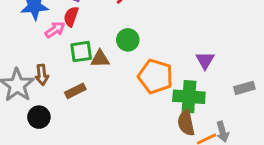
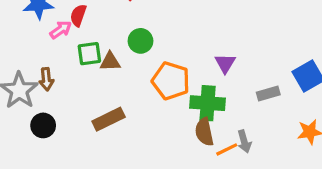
brown rectangle: (75, 91) -> (109, 119), moved, size x1.4

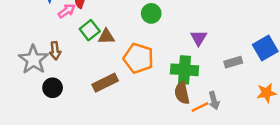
green circle: (140, 41) -> (151, 13), moved
green square: (89, 54) -> (90, 30), turned -30
orange pentagon: (171, 81) -> (138, 58), moved

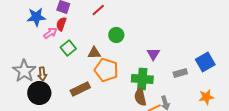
brown triangle: (106, 37) -> (94, 53), moved
brown arrow: (55, 51) -> (42, 74), moved
black circle: (53, 88) -> (39, 93), size x1.5

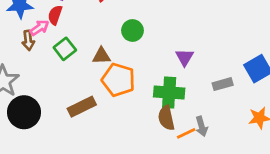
brown arrow: (42, 74) -> (28, 40), moved

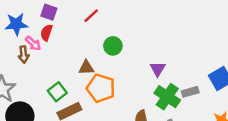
pink arrow: (39, 28) -> (33, 43), turned 77
green square: (65, 49) -> (57, 92), moved
green cross: (169, 92) -> (167, 97), moved, turned 30

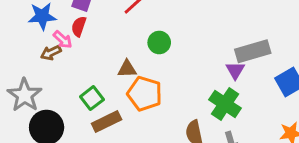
brown arrow: (24, 54) -> (51, 53), turned 70
purple triangle: (158, 69) -> (235, 70), moved
gray rectangle: (190, 92) -> (253, 51), moved, size x1.6

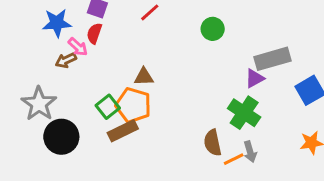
green circle: (159, 42) -> (213, 29), moved
purple triangle: (235, 70) -> (255, 78), turned 30
orange pentagon: (145, 94) -> (133, 105), moved

